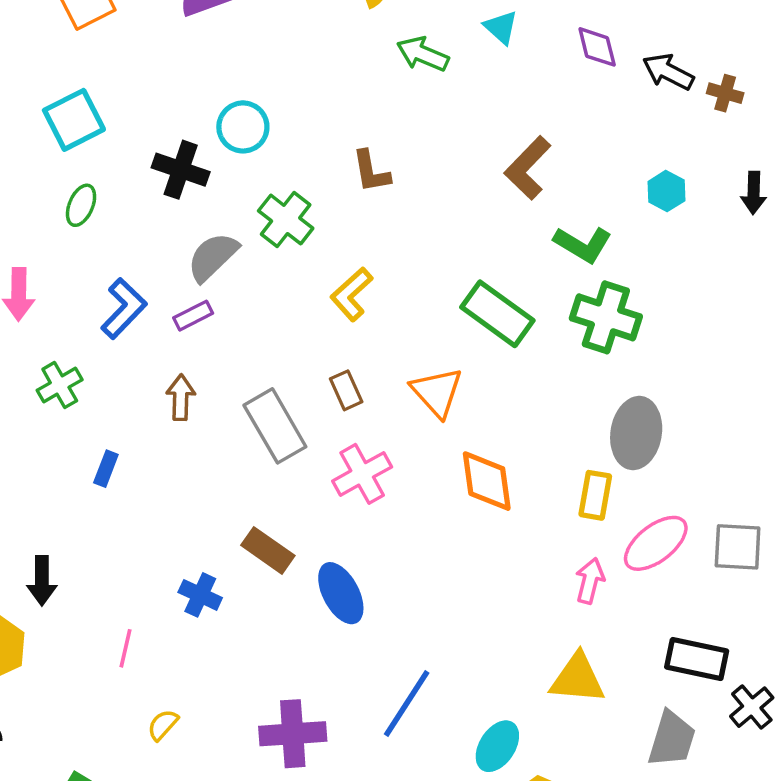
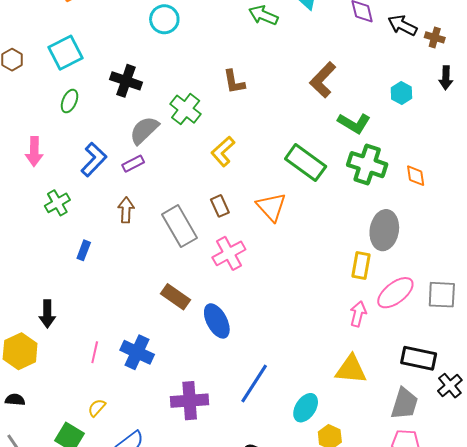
cyan circle: (243, 127) -> (164, 19), moved
black arrow: (754, 193) -> (446, 78), moved
orange diamond: (487, 481) -> (416, 176), moved, size x0.6
blue cross: (200, 595) -> (137, 352), moved, size x1.4
yellow semicircle: (163, 725) -> (97, 408), moved

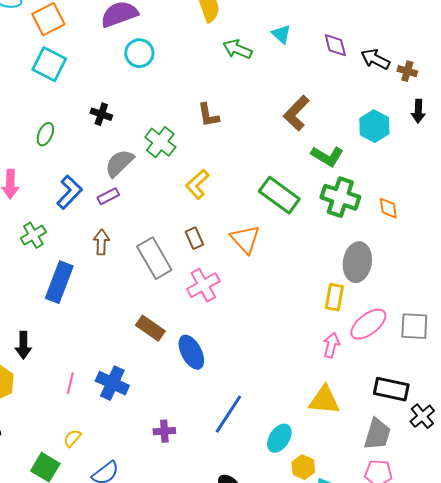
cyan square: (65, 53) -> (49, 64), moved, turned -36
black cross: (126, 81) -> (101, 114), size x0.7
cyan hexagon: (401, 93) -> (374, 126), size x1.4
blue rectangle: (84, 250) -> (59, 282), size x2.0
purple cross: (190, 401) -> (164, 431), size x0.6

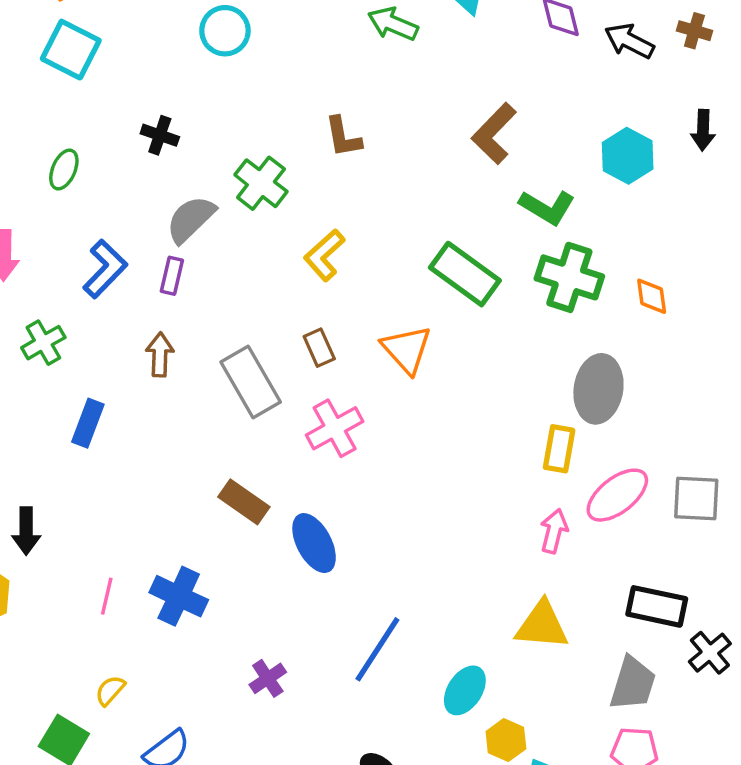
brown cross: (407, 71) -> (694, 31), moved
purple rectangle: (108, 196) -> (172, 276), turned -50
blue rectangle: (59, 282) -> (88, 423), size x0.7
purple cross: (164, 431) -> (268, 678), turned -30

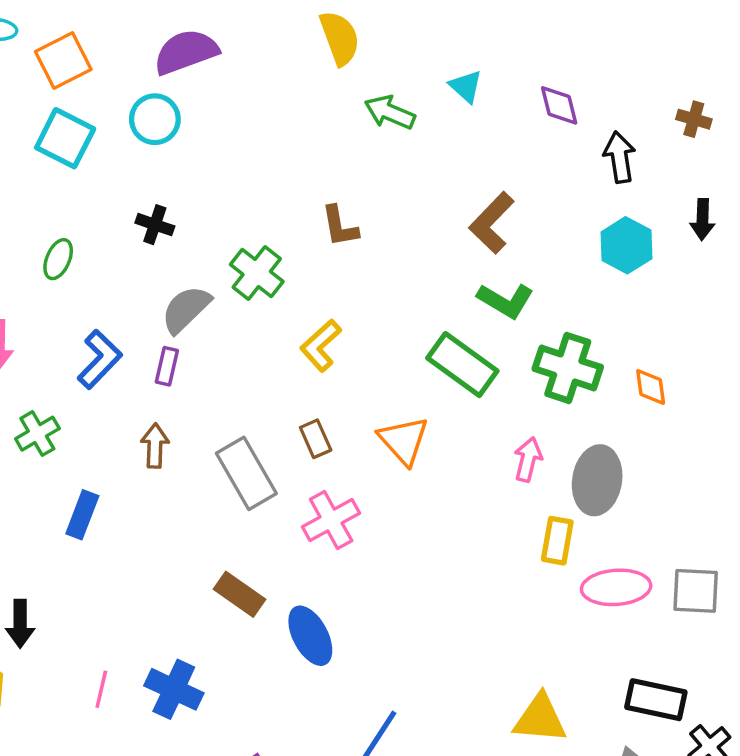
cyan circle: (225, 31) -> (155, 119), moved
black arrow: (629, 41) -> (620, 157), moved, turned 54
green L-shape: (547, 207) -> (506, 301), moved
pink ellipse: (617, 495) -> (616, 587), turned 34
pink arrow: (554, 531) -> (528, 460), moved

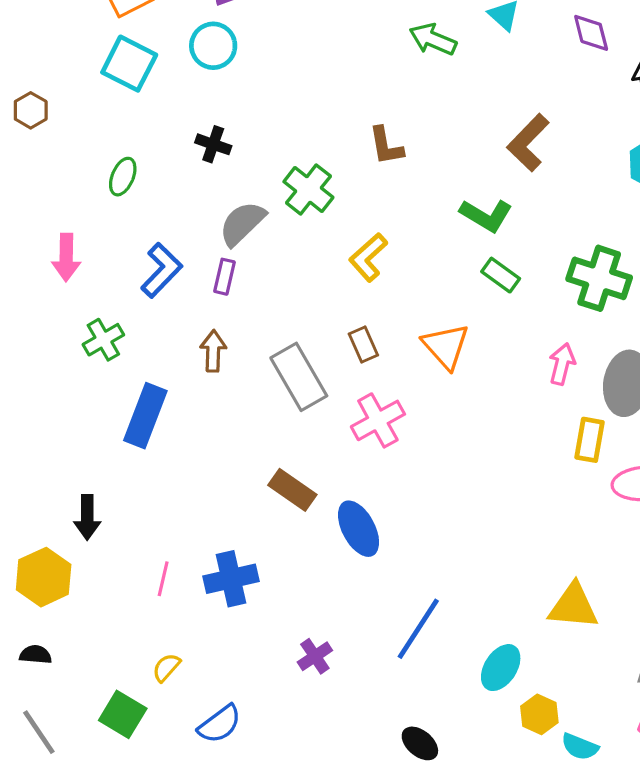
green L-shape: (506, 301) -> (486, 215), moved
green rectangle: (462, 365) -> (501, 275), size x0.6
blue rectangle: (82, 515) -> (145, 416), size x1.4
blue cross: (174, 689) -> (231, 579), turned -38

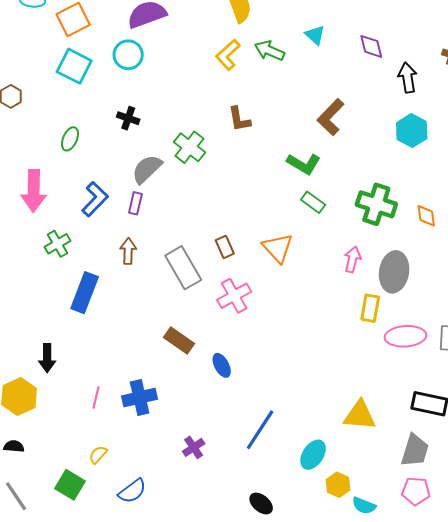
pink arrow: (66, 257) -> (34, 191), size x1.4
yellow L-shape: (368, 257) -> (228, 55), moved
blue ellipse: (359, 529) -> (222, 365), size x0.7

